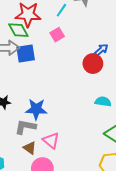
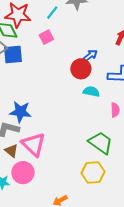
cyan semicircle: (103, 102) -> (91, 92), moved
pink triangle: (51, 140) -> (34, 144), size x1.4

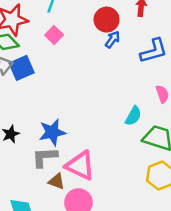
red circle: (81, 69) -> (107, 20), moved
cyan semicircle: (91, 92) -> (133, 116), moved, turned 126

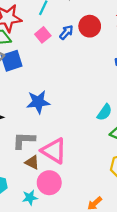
blue arrow: (113, 40) -> (66, 32), moved
blue star: (52, 132) -> (38, 102), moved

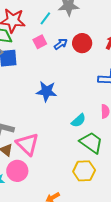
blue star: (38, 102) -> (47, 91), moved

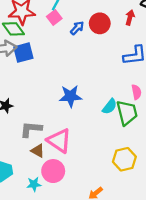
pink square: (40, 42) -> (54, 17), moved
blue star: (47, 91) -> (70, 96), moved
green trapezoid: (91, 143) -> (127, 113), moved, turned 50

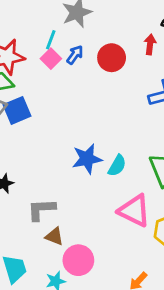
blue arrow: (77, 28) -> (75, 55), moved
cyan semicircle: (110, 106) -> (117, 166), moved
pink triangle: (59, 141) -> (134, 211), moved

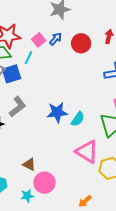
cyan line: (51, 40) -> (29, 58), moved
gray L-shape: (41, 209) -> (18, 107), moved, turned 140

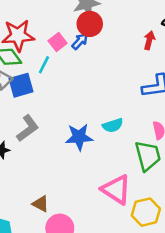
red circle: (81, 43) -> (90, 24), moved
cyan semicircle: (78, 119) -> (113, 125), moved, turned 35

